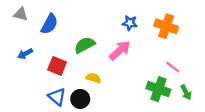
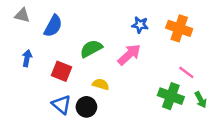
blue arrow: (25, 54) -> (27, 58), turned 128

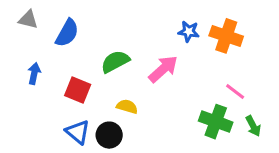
blue star: (140, 25) -> (189, 31), moved

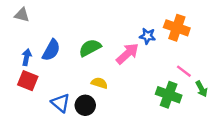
blue star: (189, 31) -> (147, 36), moved
blue semicircle: (67, 33) -> (51, 50), moved
red square: (78, 90) -> (28, 81), moved
green arrow: (253, 126) -> (201, 89), moved

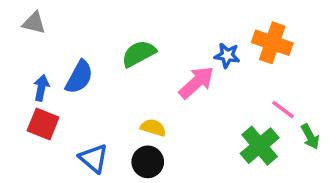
green semicircle: (90, 48) -> (139, 54), moved
green cross: (169, 95) -> (260, 146), turned 30
black circle: (85, 105) -> (148, 162), moved

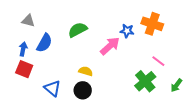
gray triangle: (34, 23) -> (28, 21), moved
green arrow: (310, 137) -> (176, 85), moved, turned 64

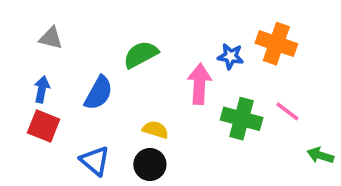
blue semicircle: (44, 43) -> (99, 93), moved
pink arrow: (110, 46) -> (199, 84), turned -45
green cross: (145, 81) -> (242, 119), moved, turned -35
green arrow: (176, 85) -> (320, 155), turned 72

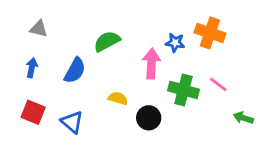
red square: (44, 126) -> (33, 112), moved
black circle: (150, 164) -> (149, 118), moved

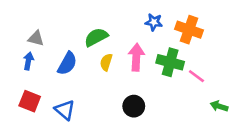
gray triangle: (39, 29) -> (36, 38), moved
blue star: (175, 43) -> (154, 22), moved
green cross: (183, 90) -> (170, 62), moved
yellow semicircle: (118, 98) -> (106, 62), moved, turned -90

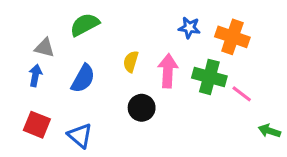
green semicircle: (96, 37) -> (85, 25), moved
yellow semicircle: (106, 62) -> (131, 62), moved
black circle: (134, 106) -> (142, 108), moved

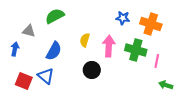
blue arrow: (35, 75) -> (15, 49), moved
pink line: (242, 94) -> (157, 61), turned 64
green arrow: (269, 131) -> (166, 85), moved
blue triangle: (80, 135) -> (46, 76), moved

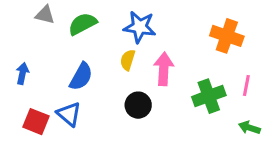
blue star: (123, 18) -> (140, 27), moved, size x1.5
gray triangle: (29, 31) -> (45, 15), moved
green cross: (136, 50) -> (209, 96), moved, turned -35
pink line: (157, 61) -> (246, 86), moved

